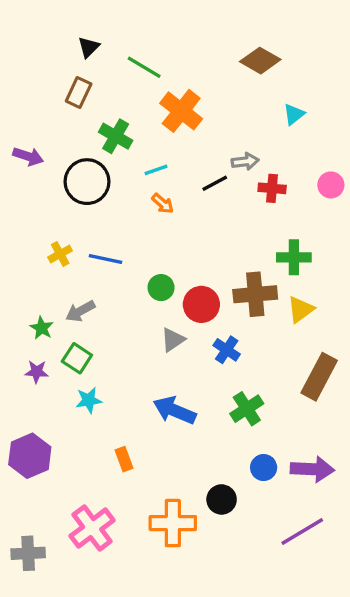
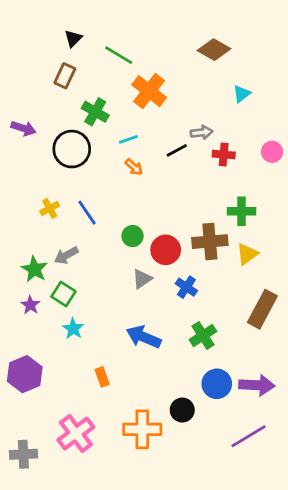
blue line: (106, 259) -> (87, 213), turned 44
green star: (42, 328) -> (34, 269), size x1.4
purple star: (37, 372) -> (30, 305), turned 30
cyan star: (89, 400) -> (73, 329), turned -30
blue circle: (264, 468) -> (217, 384), size x1.4

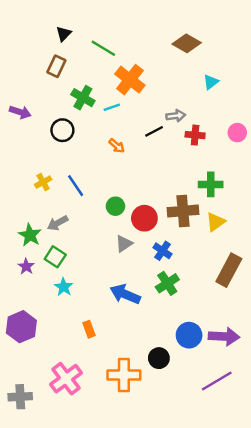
cyan line: (128, 139) -> (112, 107), moved
black circle: (72, 149) -> (62, 130), size x0.7
green cross: (203, 335) -> (167, 283), moved

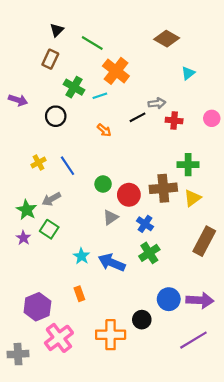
cyan star: (64, 287) -> (82, 256), moved
purple hexagon: (21, 327) -> (37, 307), moved

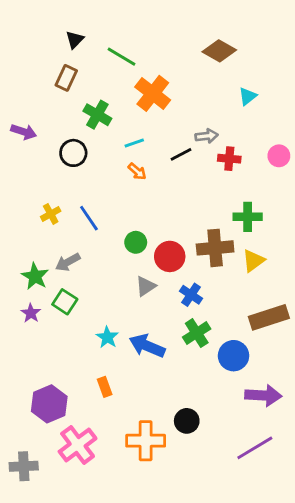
cyan line: (100, 96) -> (134, 143), moved
brown rectangle: (204, 241) -> (269, 317), turned 44
blue circle: (169, 299) -> (234, 356), moved

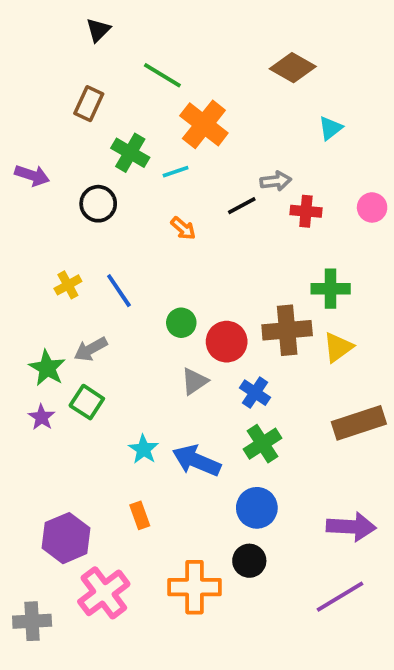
black triangle: (75, 40) -> (98, 30), moved
cyan line: (134, 143) -> (176, 172), moved
blue circle: (234, 356) -> (257, 508), moved

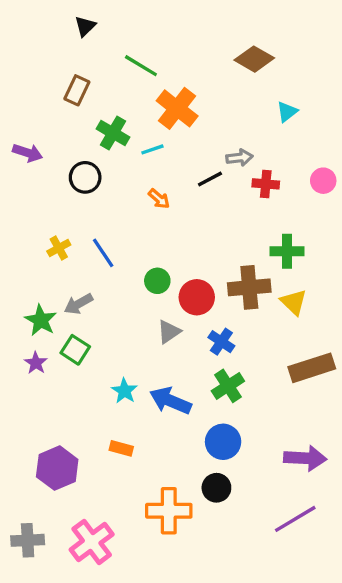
yellow triangle: (338, 347) -> (294, 302), turned -40
orange rectangle: (140, 515) -> (121, 448), turned -55
pink cross: (104, 593) -> (92, 542), moved

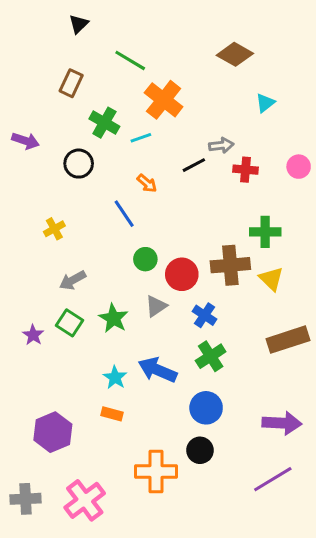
blue line: (103, 253) -> (124, 214), moved
green star: (41, 320) -> (114, 318), moved
cyan star: (124, 391) -> (115, 377), moved

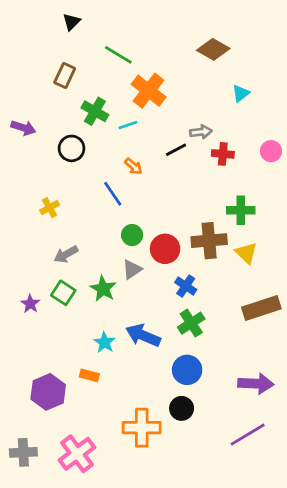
gray triangle: (156, 306) -> (132, 269), moved
orange rectangle: (112, 414) -> (89, 375), moved

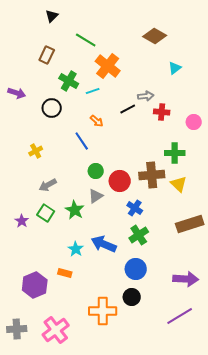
pink circle: (271, 151) -> (194, 122), moved

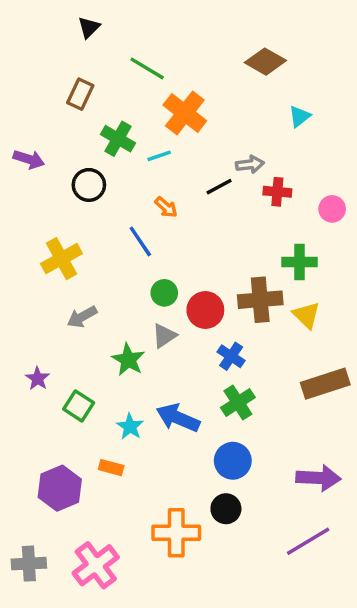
yellow cross: (36, 151) -> (61, 259), size x1.6
green square: (46, 213) -> (79, 406), moved

